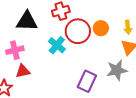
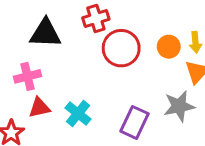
orange circle: (101, 28) -> (169, 47), moved
cyan cross: (57, 45) -> (78, 114), moved

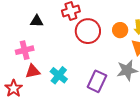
black triangle: (45, 33) -> (37, 21), size x0.6

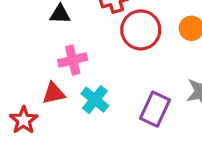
pink cross: (25, 50) -> (73, 60), moved

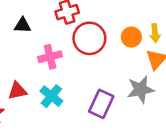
pink cross: (73, 60) -> (50, 57), moved

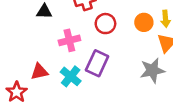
red circle: (89, 38) -> (105, 24), size x0.7
purple rectangle: (101, 104) -> (97, 63), moved

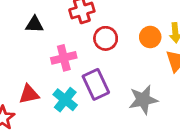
purple rectangle: (97, 63) -> (96, 84), turned -50
gray star: (152, 70) -> (143, 100), moved

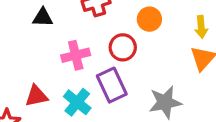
orange circle: (150, 37) -> (149, 19), moved
red circle: (106, 38) -> (123, 47), moved

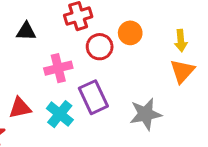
red circle: (123, 47) -> (100, 47), moved

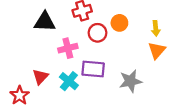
black triangle: (26, 31) -> (45, 22), size x1.5
purple rectangle: (93, 97) -> (93, 69), turned -60
red triangle: (20, 108) -> (40, 77), turned -35

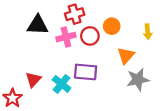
pink cross: (68, 48) -> (66, 37), moved
orange triangle: (157, 50) -> (126, 56), moved
gray star: (130, 81) -> (138, 80), moved

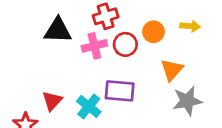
yellow arrow: (148, 32) -> (190, 26), moved, turned -80

